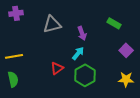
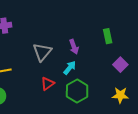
green rectangle: (114, 23) -> (108, 36), turned 48
gray triangle: (52, 24) -> (42, 52), moved, turned -36

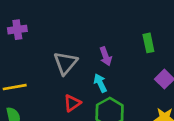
cyan arrow: (70, 68) -> (100, 83), turned -64

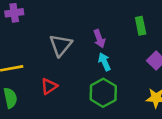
cyan arrow: (100, 83) -> (104, 62), moved
red triangle: (72, 103) -> (49, 86), moved

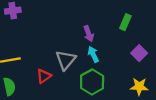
green rectangle: (141, 26) -> (125, 22), turned 35
gray triangle: (61, 45) -> (66, 60), moved

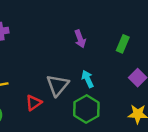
purple arrow: (89, 34) -> (80, 39), moved

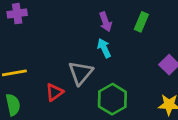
green rectangle: (123, 44) -> (141, 22), moved
cyan arrow: (88, 79) -> (104, 48), moved

